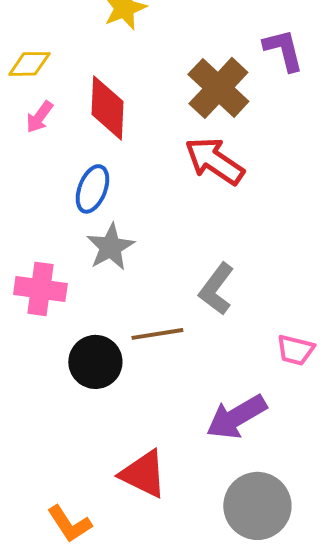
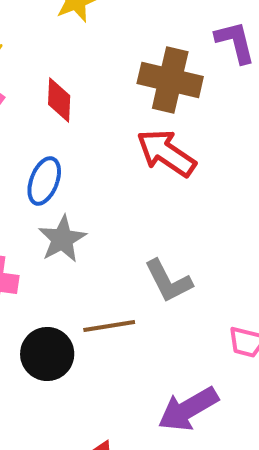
brown cross: (218, 88) -> (170, 80), turned -30
red diamond: (107, 108) -> (59, 100), size x0.7
gray L-shape: (216, 289) -> (168, 281), turned -64

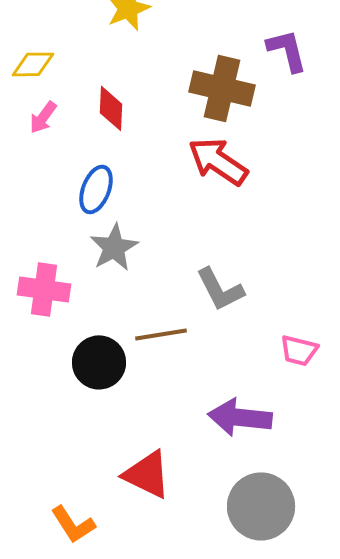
purple arrow: (188, 409) -> (240, 417), turned 36

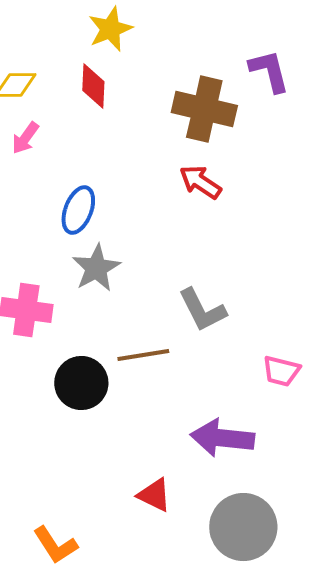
red diamond: (111, 108) -> (93, 86), moved
red arrow: (218, 161) -> (200, 182), size x0.7
red triangle: (147, 474) -> (154, 495), moved, size x0.7

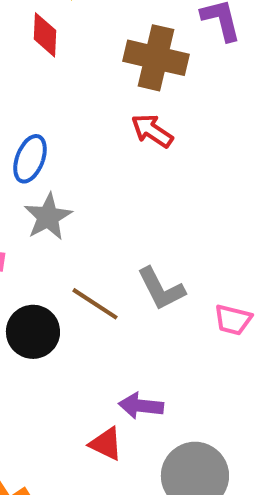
gray L-shape: (202, 310) -> (161, 289), moved
brown line: (143, 355) -> (95, 304), turned 42
purple arrow: (222, 438) -> (141, 406), moved, size x0.7

